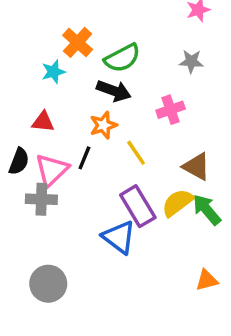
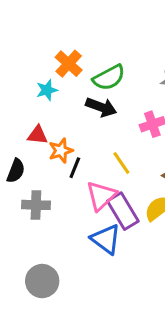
orange star: (103, 125) -> (61, 151), moved
pink triangle: (52, 170) -> (101, 196), moved

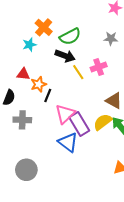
yellow line: (121, 163) -> (78, 72), moved

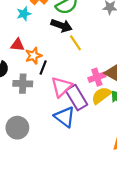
pink cross: (99, 67) -> (97, 77), moved
gray cross: (22, 120) -> (23, 84), moved
gray circle: (26, 170) -> (17, 128), moved

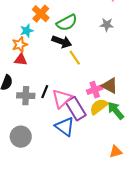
orange star: (34, 56) -> (20, 45), moved
black line: (43, 67) -> (45, 92), moved

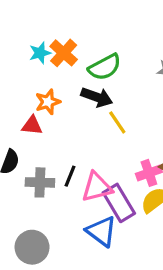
cyan star: (27, 31) -> (40, 53), moved
orange star: (20, 45) -> (48, 102), moved
pink triangle: (62, 99) -> (97, 187), turned 30

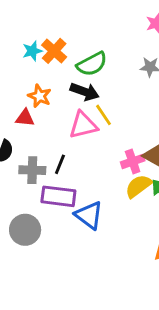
orange star: (48, 102) -> (40, 96), turned -30
pink triangle: (97, 187) -> (83, 125), moved
purple rectangle: (119, 203) -> (58, 196), moved, turned -52

